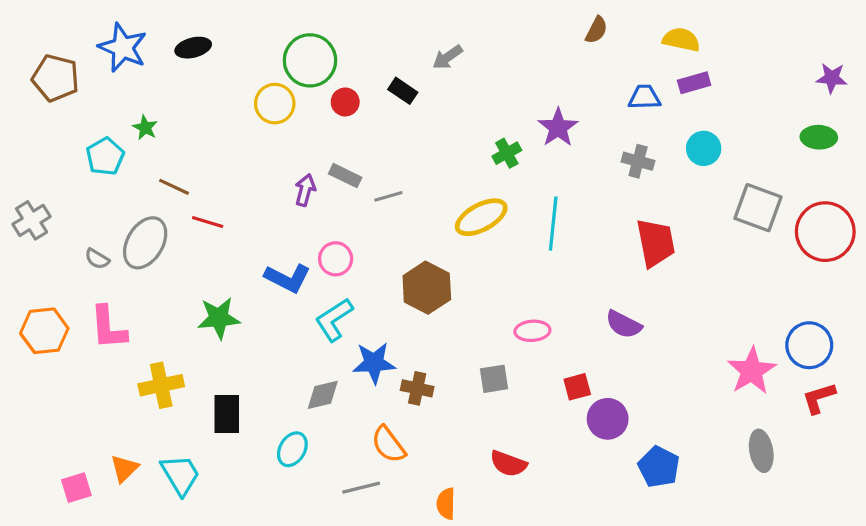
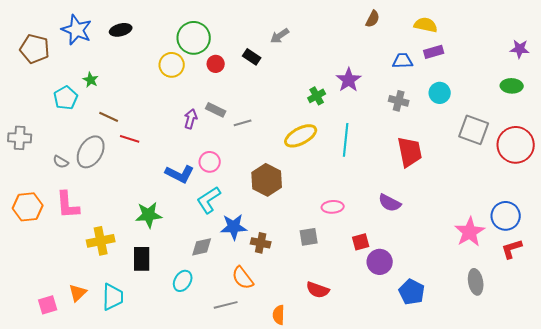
gray cross: (32, 220) -> (20, 138), turned 35
green star: (219, 318) -> (149, 215), moved
cyan trapezoid: (180, 475) -> (113, 297), turned 32

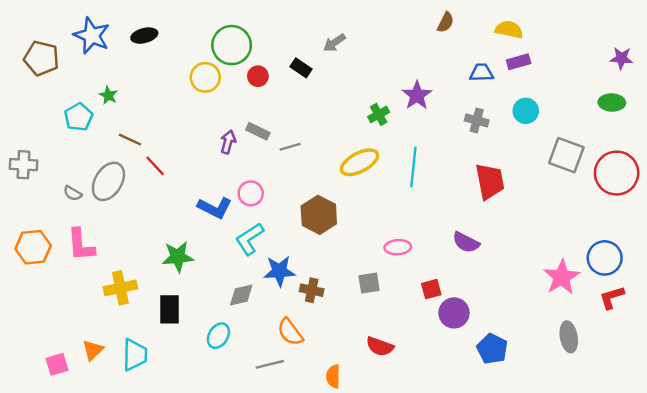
red line: (130, 139) -> (155, 166), turned 30

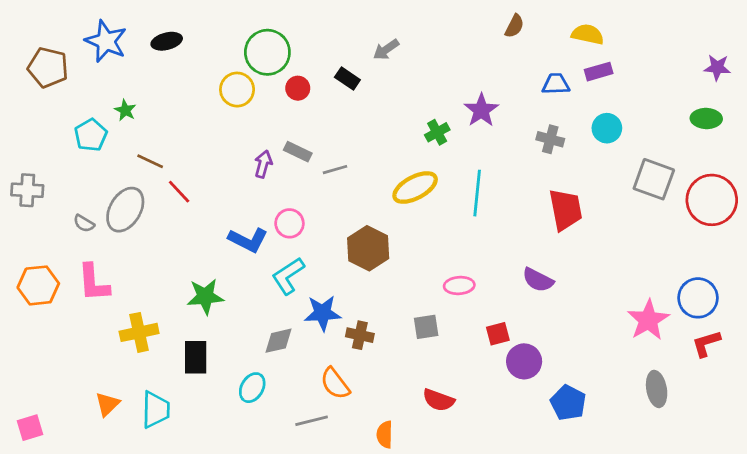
pink square: (57, 364) -> (30, 428), moved

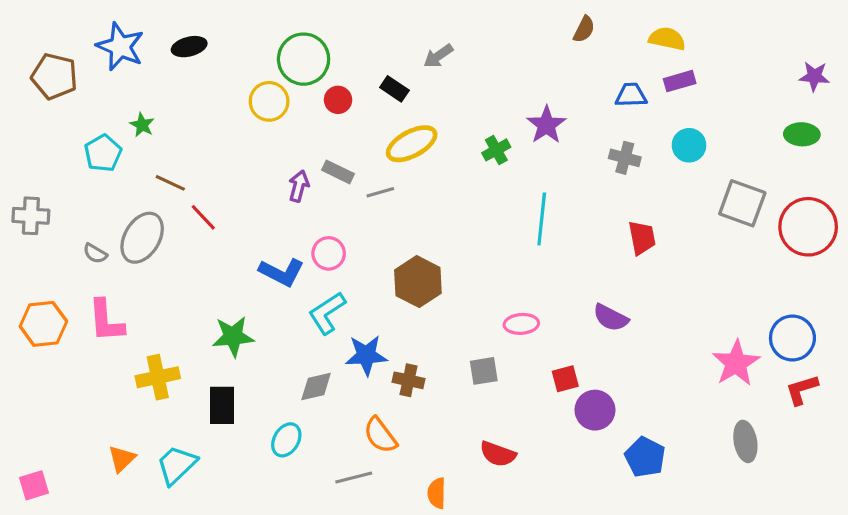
yellow ellipse: (415, 188) -> (412, 144), moved
red trapezoid: (565, 210) -> (642, 238), size x0.7
cyan trapezoid: (156, 410) -> (177, 465), turned -135

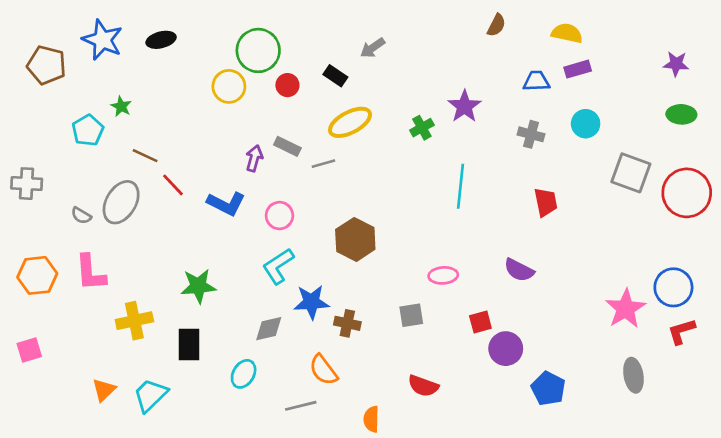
purple star: (814, 76) -> (676, 64), moved
blue L-shape: (282, 272) -> (226, 204), moved
pink square: (34, 485) -> (29, 350), moved

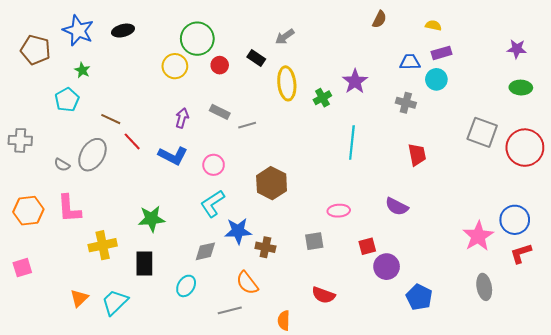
yellow semicircle: (567, 33) -> (433, 25), size x0.7
green star: (121, 106) -> (82, 70), moved
yellow ellipse: (350, 122) -> (287, 83), moved, turned -68
cyan circle: (586, 124) -> (436, 79), moved
purple arrow: (254, 158) -> (182, 118), moved

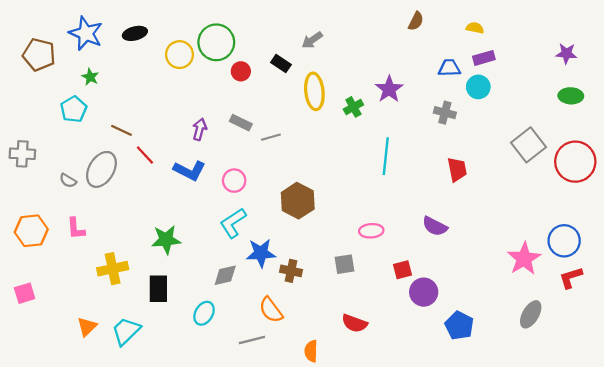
yellow circle: (175, 66) -> (179, 55), moved
gray square: (482, 132) -> (528, 145), turned 32
pink L-shape: (69, 209) -> (76, 229), size x0.7
gray ellipse: (484, 287) -> (531, 314), turned 40

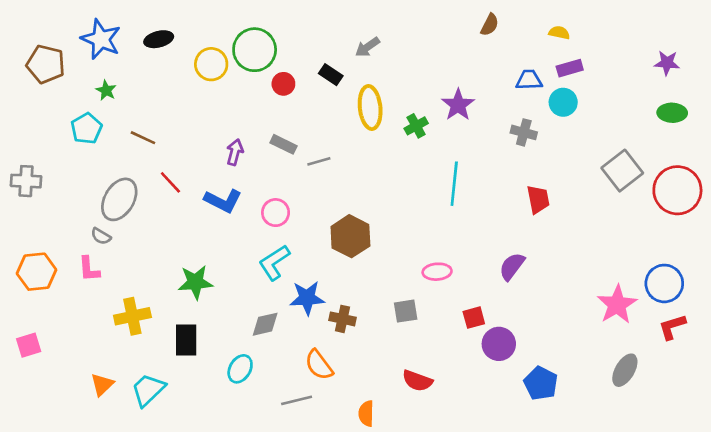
brown line: (122, 130) -> (143, 138), moved
gray semicircle: (68, 181) -> (101, 236), moved
purple semicircle: (435, 226) -> (512, 266), turned 100

